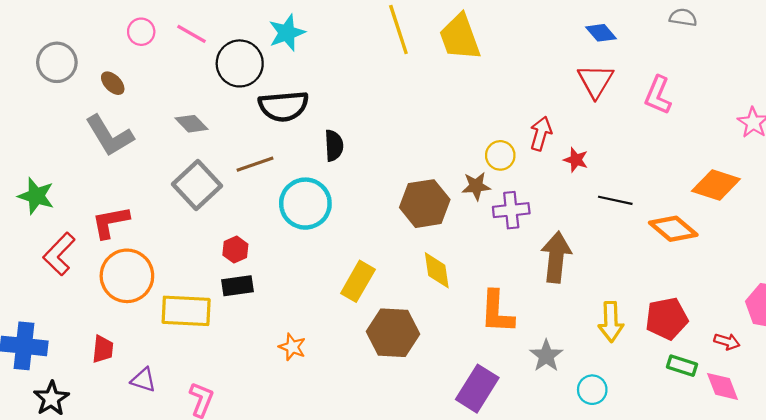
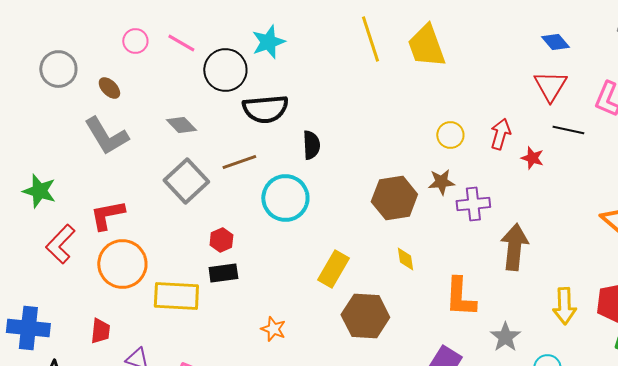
yellow circle: (500, 155) -> (450, 135), moved
black line: (615, 200) -> (568, 130), moved
yellow diamond: (437, 270) -> (405, 259), size x0.7

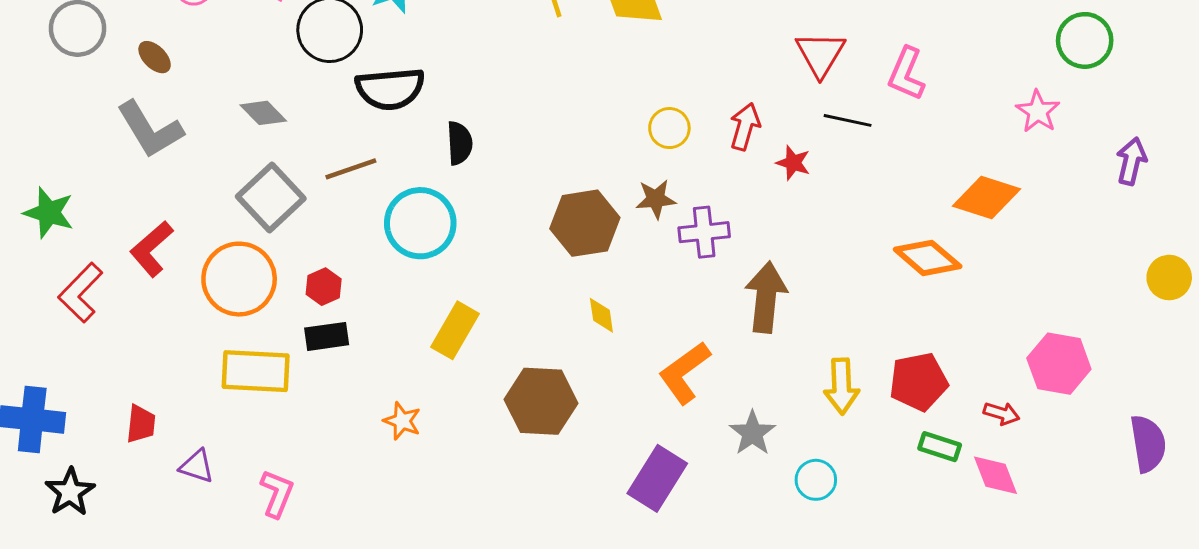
red L-shape: (107, 215) -> (151, 249), turned -30
orange circle: (122, 264) -> (239, 279), moved
yellow rectangle: (333, 269) -> (455, 330), moved
orange L-shape: (460, 297) -> (684, 373), turned 51

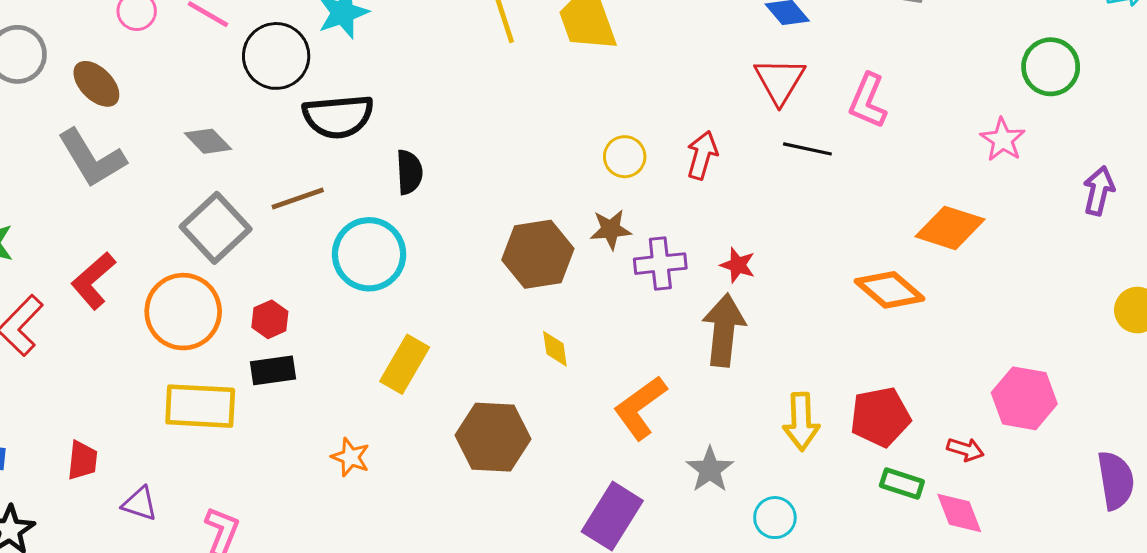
brown ellipse: (155, 57) -> (96, 84), size x1.4
red star: (793, 163) -> (738, 265), moved

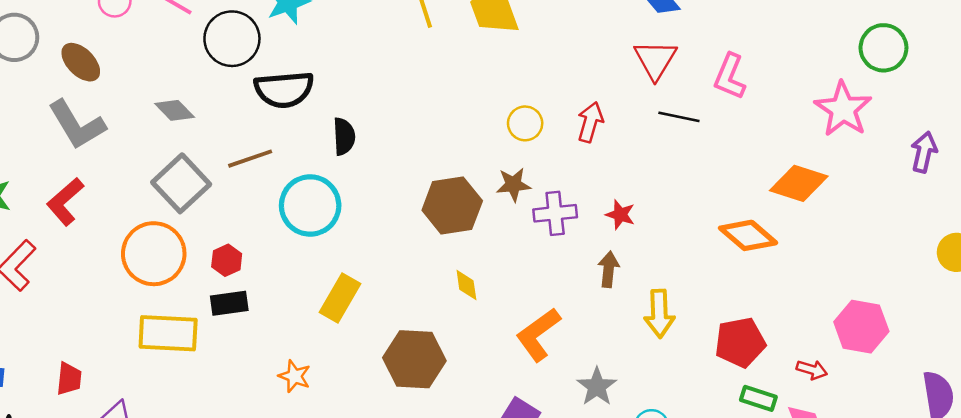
pink star: (1003, 140) -> (843, 109), size x1.5
red L-shape: (93, 281) -> (65, 202), moved
brown arrow: (724, 330) -> (609, 269), size x0.6
yellow arrow: (801, 422) -> (659, 314), moved

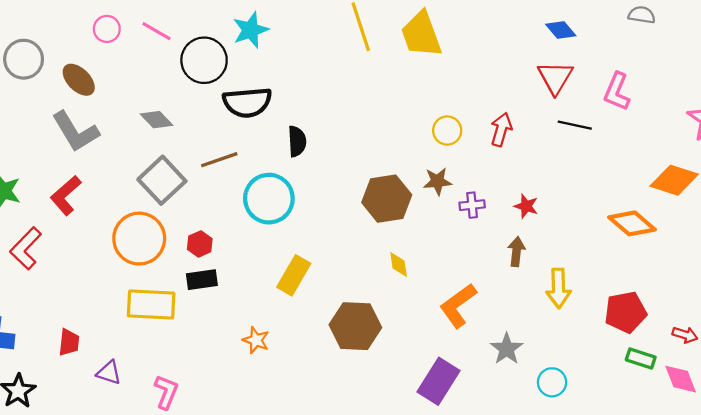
purple cross: (555, 213) -> (472, 205), size x0.7

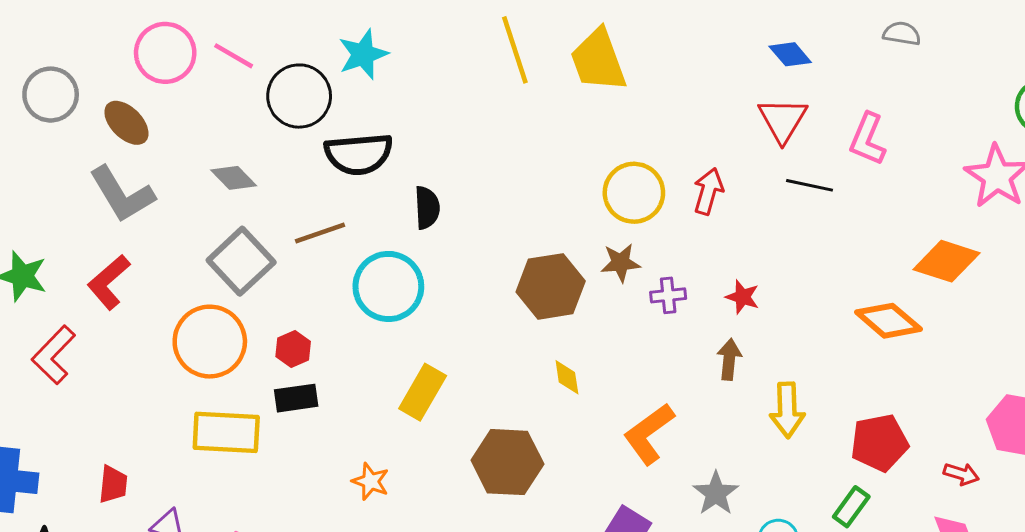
pink circle: (107, 29) -> (165, 53), size x1.6
yellow circle: (447, 131) -> (634, 193), size x1.5
green rectangle: (641, 359) -> (851, 507), moved, turned -72

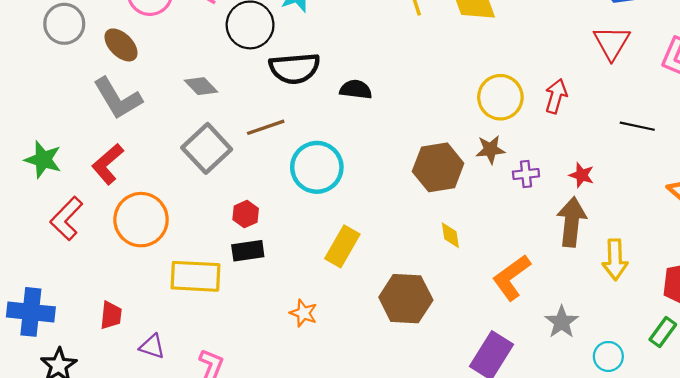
black line: (810, 185) -> (637, 126), moved
black semicircle: (427, 208) -> (356, 89), moved, turned -80
orange circle: (210, 342) -> (141, 220), moved
brown arrow: (729, 359) -> (572, 222), size x1.6

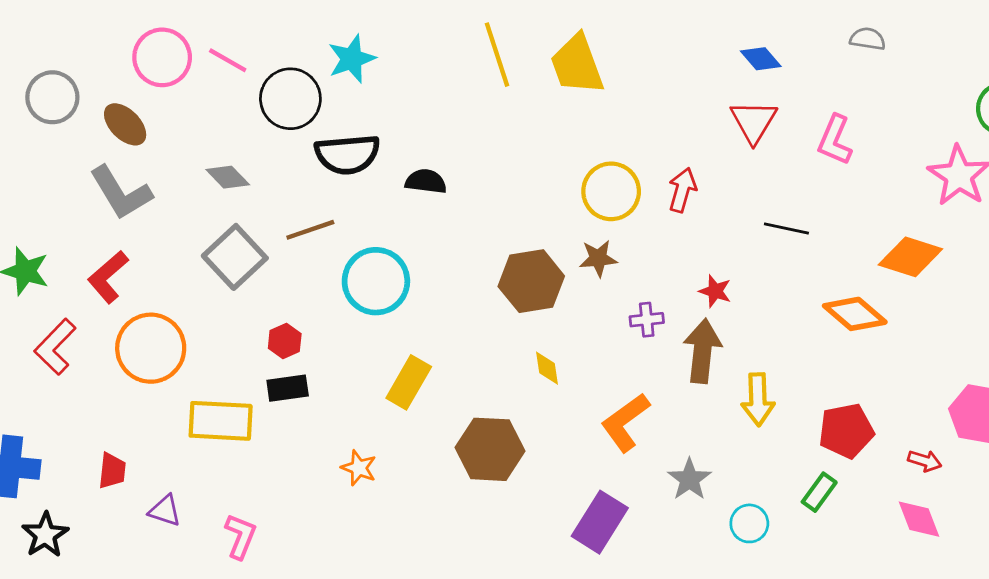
purple cross: (526, 174) -> (647, 320), moved

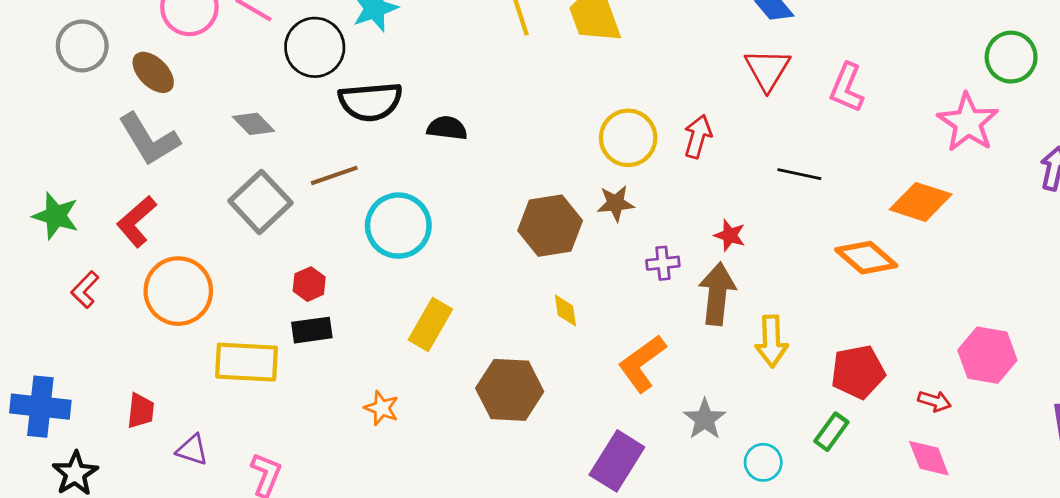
red L-shape: (55, 347) -> (85, 290), size x0.7

